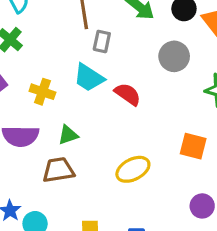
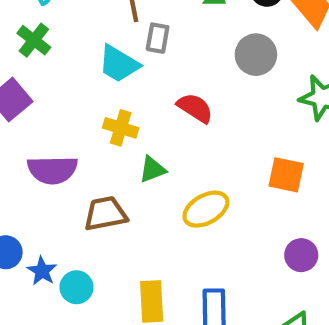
cyan trapezoid: (89, 78) -> (119, 64), moved
yellow cross: (42, 92) -> (121, 128), moved
green triangle: (68, 135) -> (153, 170), moved

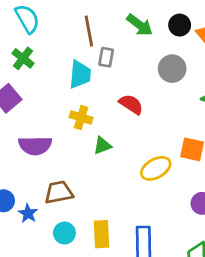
cyan trapezoid: (119, 64) -> (80, 74), turned -116
yellow ellipse: (206, 209) -> (156, 168), moved
brown trapezoid: (105, 214) -> (59, 192), moved
cyan circle: (76, 287) -> (64, 233), moved

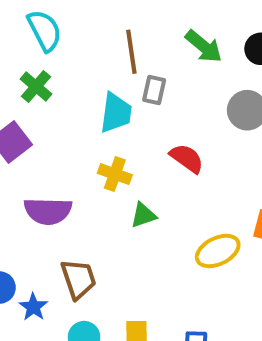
brown trapezoid: (59, 192) -> (78, 279), turned 80

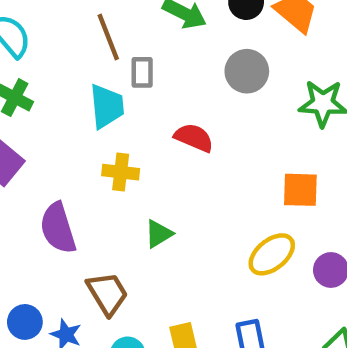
purple semicircle: (48, 211) -> (58, 228), turned 84
green triangle: (143, 215) -> (159, 234), moved
yellow ellipse: (218, 251) -> (272, 254), moved

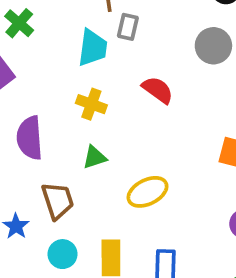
green triangle: (159, 234) -> (94, 157), moved
yellow ellipse: (272, 254) -> (148, 192), moved

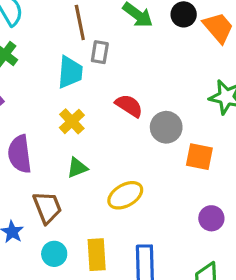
gray circle: (213, 46) -> (166, 127), moved
yellow cross: (91, 104) -> (72, 121), turned 30

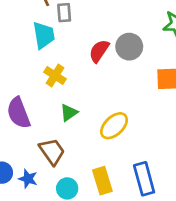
red semicircle: (129, 106) -> (99, 51), turned -75
gray circle: (166, 127) -> (129, 47), moved

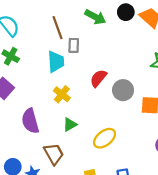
gray circle: (129, 47) -> (123, 90), moved

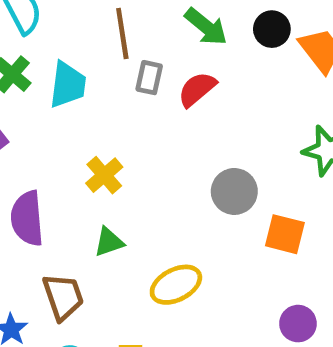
cyan trapezoid: (56, 62) -> (68, 85), moved
red semicircle: (98, 78) -> (197, 89), moved

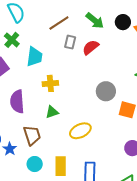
brown line: (122, 34) -> (59, 23), turned 65
cyan trapezoid: (68, 85) -> (34, 57), moved
yellow cross: (104, 175) -> (50, 83), turned 35

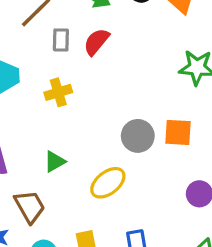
yellow cross: (50, 83) -> (58, 92), moved
gray circle: (106, 91) -> (138, 136), moved

